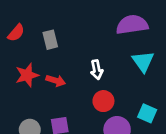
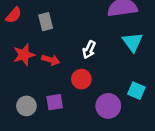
white arrow: (97, 70) -> (89, 50), turned 36
red circle: (103, 101) -> (81, 79), moved

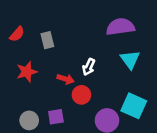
red arrow: (51, 60) -> (66, 79), moved
cyan square: (136, 91) -> (134, 106), size x1.5

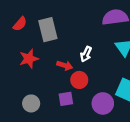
gray rectangle: (47, 40) -> (48, 30), size x1.5
purple square: (56, 117) -> (66, 99), moved

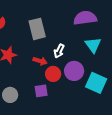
gray rectangle: (48, 30) -> (37, 29), moved
purple circle: (103, 103) -> (74, 71), moved

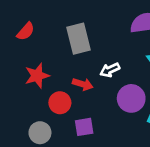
white arrow: (59, 51) -> (110, 70), turned 40
red circle: (53, 74) -> (60, 103), moved

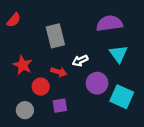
red semicircle: (26, 31) -> (14, 20), moved
red star: (37, 76) -> (23, 65), turned -30

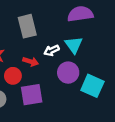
cyan triangle: (118, 54) -> (74, 45), moved
purple square: (60, 106) -> (32, 95), size x1.5

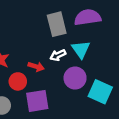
gray rectangle: (27, 26) -> (57, 24), moved

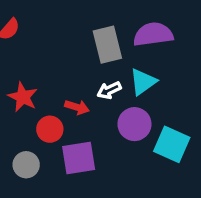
cyan triangle: (81, 49) -> (143, 82), turned 30

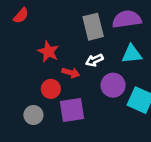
cyan triangle: (143, 82) -> (132, 54), moved, turned 30
red star: (23, 97) -> (48, 52), moved

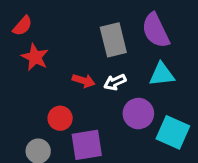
purple semicircle: (127, 19) -> (156, 31), turned -108
red star: (48, 52) -> (35, 57), moved
red arrow: (71, 73) -> (84, 81), moved

